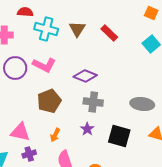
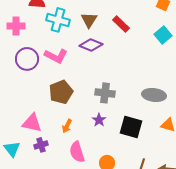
purple diamond: (85, 76) -> (91, 45), moved

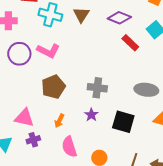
red rectangle: (121, 24) -> (130, 43), moved
purple diamond: (91, 45) -> (119, 18), moved

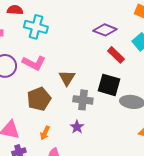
brown triangle: (81, 15) -> (67, 78), moved
black square: (123, 122) -> (109, 85), moved

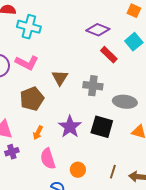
black square: (109, 85) -> (102, 127), moved
gray cross: (83, 100) -> (93, 86), moved
purple star: (77, 127) -> (70, 127), size x1.6

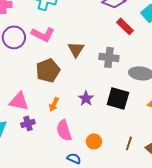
purple star: (70, 127) -> (86, 98), size x0.7

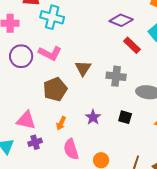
black square: (118, 98) -> (125, 117), size x0.6

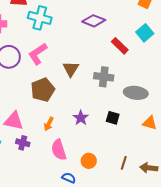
purple diamond: (121, 20) -> (94, 21), moved
pink L-shape: (50, 53) -> (38, 54), turned 120
purple cross: (35, 142) -> (23, 143), turned 32

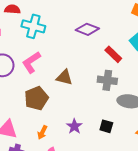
brown triangle: (71, 69) -> (64, 77), turned -48
gray cross: (104, 77) -> (107, 80), moved

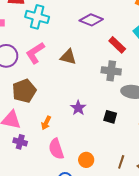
brown triangle: (64, 77) -> (68, 57), moved
brown pentagon: (36, 98) -> (24, 91), moved
purple star: (74, 126) -> (78, 108), moved

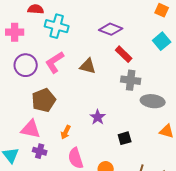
red rectangle: (117, 45) -> (124, 54), moved
black square: (110, 117) -> (125, 138), moved, turned -32

